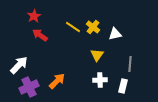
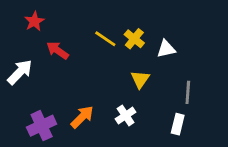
red star: (34, 16) -> (34, 21), moved
white arrow: (19, 65) -> (20, 72), moved
white cross: (100, 80) -> (126, 115), moved, turned -32

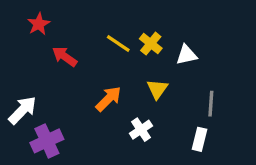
white arrow: (20, 72) -> (22, 110), moved
orange arrow: (82, 117) -> (109, 99), moved

